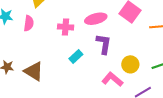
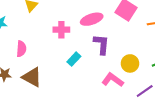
pink semicircle: (29, 23) -> (21, 49), moved

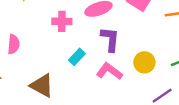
brown triangle: (32, 77) -> (42, 86), moved
pink L-shape: (113, 80) -> (109, 71), moved

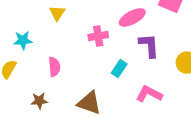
pink L-shape: (109, 71) -> (149, 94), moved

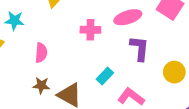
cyan rectangle: (119, 69) -> (105, 76), moved
brown star: (39, 101) -> (41, 85), moved

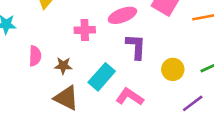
cyan rectangle: (105, 76) -> (102, 77), size x1.5
brown star: (41, 85) -> (63, 66), moved

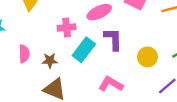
cyan rectangle: (102, 77) -> (84, 50), moved

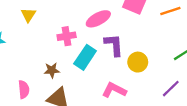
pink semicircle: (24, 54) -> (24, 90), moved
yellow circle: (147, 57) -> (138, 62), moved

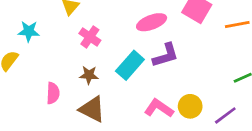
pink cross: (67, 36) -> (90, 37), moved, turned 36
purple L-shape: (114, 45) -> (166, 55), turned 70
yellow circle: (138, 62) -> (190, 106), moved

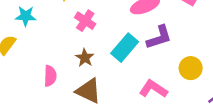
brown star: (89, 75) -> (85, 58), turned 30
yellow circle: (190, 106) -> (191, 68), moved

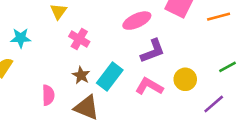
cyan rectangle: (125, 48) -> (110, 77), moved
pink L-shape: (153, 89) -> (149, 86), moved

